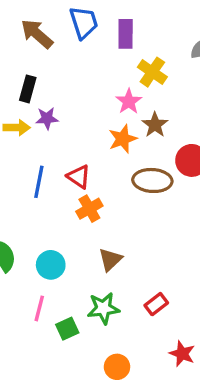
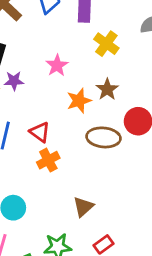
pink star: (129, 101) -> (57, 65), moved
brown triangle: (110, 260) -> (83, 207), moved

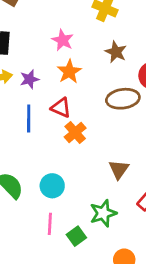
purple star: (14, 81) -> (29, 79), moved
orange star: (79, 101) -> (69, 72), moved

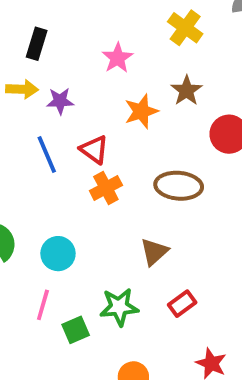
orange star: (69, 72) -> (141, 111), moved
brown ellipse: (123, 99) -> (179, 186), moved
blue line: (29, 119) -> (47, 154), turned -36

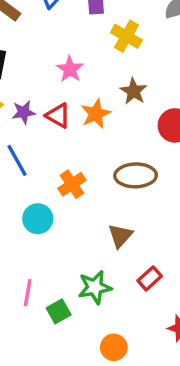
red triangle: (94, 150) -> (58, 116), moved
cyan circle: (58, 254) -> (38, 219), moved

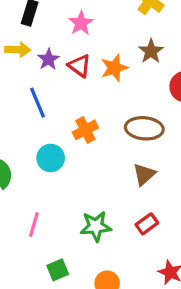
pink star: (70, 69) -> (81, 23), moved
purple star: (24, 112) -> (48, 59), turned -30
brown triangle: (120, 236) -> (144, 174), moved
green square: (59, 311) -> (58, 270), moved

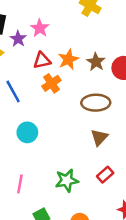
brown star: (151, 51) -> (96, 62), moved
purple star: (48, 59) -> (18, 39), moved
red triangle: (80, 66) -> (42, 60), turned -42
orange cross: (85, 130) -> (51, 83), moved

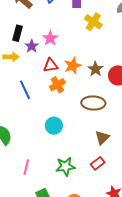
cyan circle: (27, 132) -> (54, 126), moved
brown triangle: (99, 137) -> (102, 138), moved

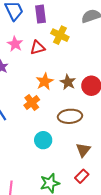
pink star: (50, 38) -> (15, 44), moved
red triangle: (51, 65) -> (38, 48), moved
cyan circle: (54, 126) -> (43, 140), moved

